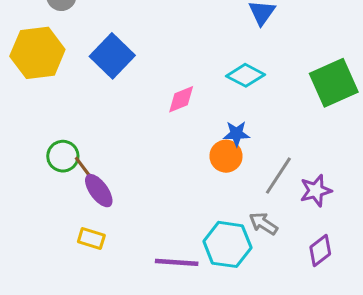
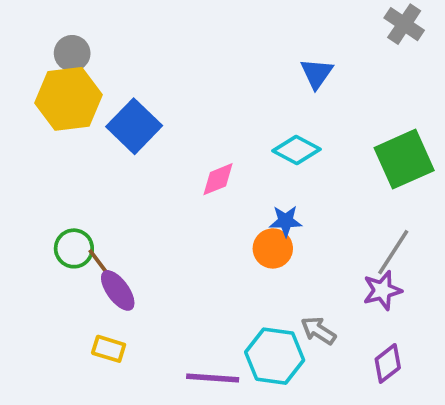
yellow hexagon: (37, 53) -> (68, 99), moved
gray line: (278, 176) -> (393, 252), moved

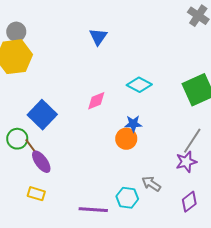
blue triangle: (317, 73) -> (98, 37), moved
blue square: (134, 126) -> (42, 115), moved
cyan hexagon: (275, 356) -> (127, 198), size x0.7

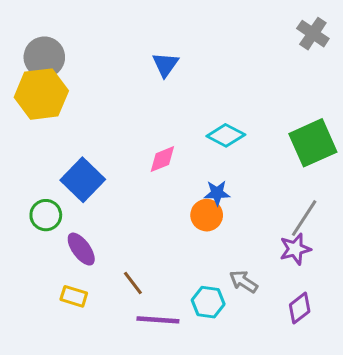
gray circle: (16, 32) -> (44, 57), size x1.4
brown line: (31, 147) -> (133, 283), moved

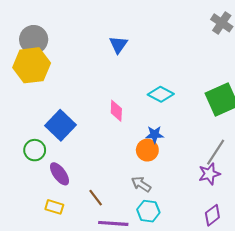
pink diamond: (162, 159) -> (116, 111), turned -65
gray arrow: (244, 282) -> (141, 184), moved

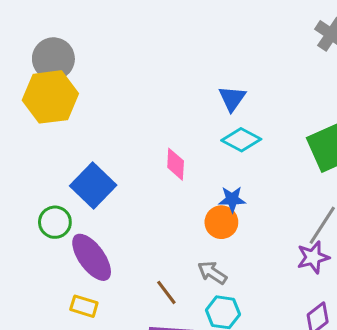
blue triangle: (118, 45) -> (232, 98), moved
purple ellipse: (59, 174) -> (92, 257), size x1.4
brown line: (96, 198) -> (166, 292), moved

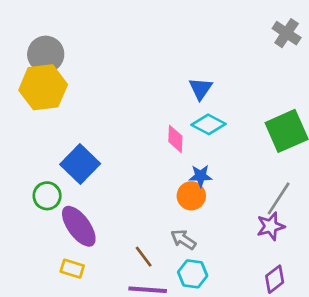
pink diamond: (176, 164) -> (175, 139), moved

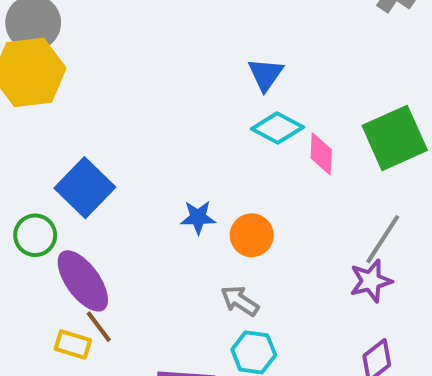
pink diamond: (175, 139) -> (321, 154), moved
blue star: (201, 176) -> (198, 217), moved
brown line: (144, 257) -> (99, 327), moved

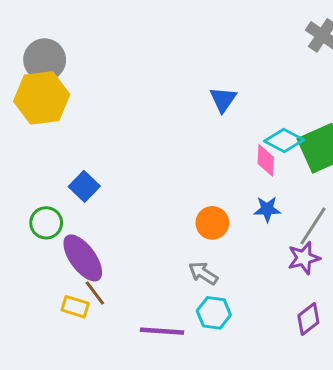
cyan diamond: (277, 128) -> (284, 141), moved
blue square: (85, 188) -> (84, 186), size x0.7
blue star: (198, 217) -> (267, 209), moved

